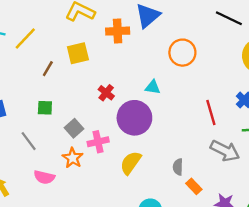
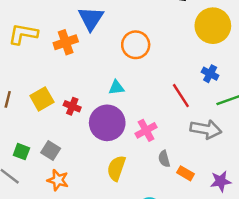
yellow square: (78, 53) -> (42, 99), moved
green square: (45, 108) -> (21, 152), moved, turned 35
pink cross: (98, 142) -> (146, 130), moved

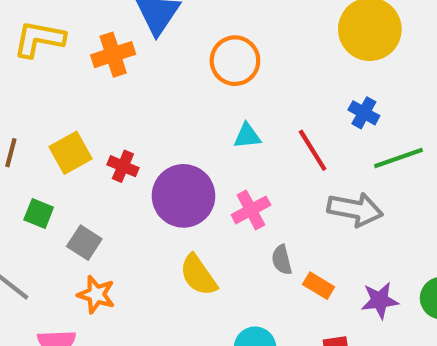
cyan triangle: (116, 87) -> (247, 136), moved
green square: (21, 152) -> (39, 213), moved
yellow semicircle: (116, 168) -> (198, 275), turned -55

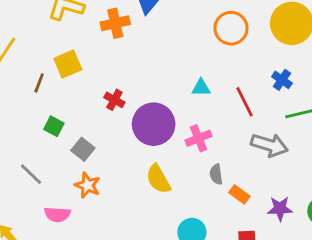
orange circle: (235, 61) -> (231, 28), moved
yellow square: (70, 153) -> (68, 64), moved

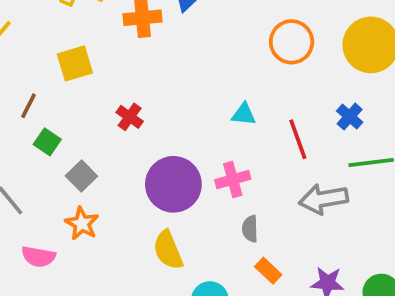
brown line: (39, 83) -> (28, 106), moved
purple circle: (154, 124) -> (173, 184), moved
gray arrow: (269, 145) -> (323, 199), turned 147
yellow semicircle: (158, 179) -> (168, 250), moved
orange rectangle: (239, 194) -> (268, 271), moved

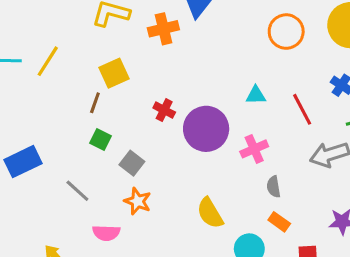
brown line: (28, 106) -> (95, 103), moved
purple circle: (173, 184) -> (206, 129), moved
orange rectangle: (268, 271) -> (279, 222), moved

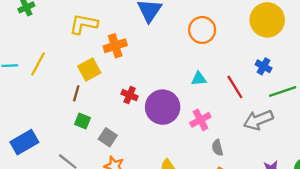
orange cross: (163, 29) -> (115, 46), moved
orange circle: (286, 32) -> (202, 30), moved

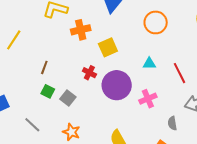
yellow square: (89, 70) -> (108, 47), moved
gray square: (108, 137) -> (68, 98), moved
gray semicircle: (217, 148) -> (172, 123), moved

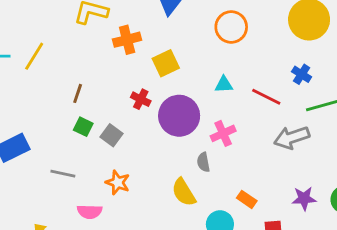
red line: (179, 73) -> (266, 97), turned -35
gray semicircle: (172, 123) -> (203, 162), moved
gray line: (32, 125) -> (63, 174), turned -30

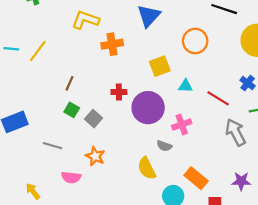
yellow square: (166, 63) -> (160, 66), moved
red cross: (141, 99) -> (119, 92), turned -32
gray arrow: (292, 138) -> (236, 132), turned 76
gray semicircle: (203, 162) -> (164, 146), turned -64
orange rectangle: (247, 199) -> (196, 178), size x1.5

